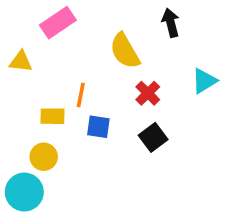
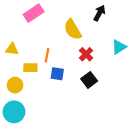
black arrow: (171, 23) -> (99, 13), turned 42
yellow triangle: (21, 61) -> (12, 49), moved
yellow circle: (44, 157) -> (15, 85), moved

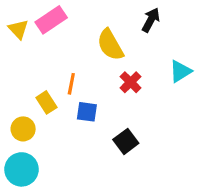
yellow triangle: (12, 49) -> (18, 29), moved, turned 40
yellow rectangle: (30, 68) -> (46, 102), turned 56
black square: (89, 80) -> (126, 141), moved

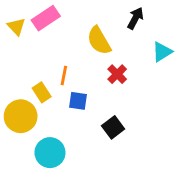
cyan triangle: (180, 71) -> (162, 52), moved
yellow circle: (23, 129) -> (21, 116), size x1.5
cyan circle: (22, 169) -> (50, 153), moved

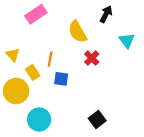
yellow triangle: (16, 27) -> (13, 55), moved
cyan triangle: (162, 52) -> (127, 41), turned -35
black square: (113, 127) -> (97, 119), moved

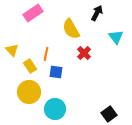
yellow circle: (16, 91) -> (29, 92), moved
cyan circle: (39, 119) -> (55, 109), moved
black square: (97, 119) -> (109, 114), moved

